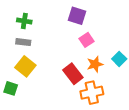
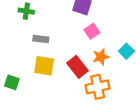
gray rectangle: (23, 42) -> (41, 39), moved
yellow square: (25, 66) -> (44, 66), moved, turned -30

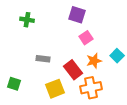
gray rectangle: (41, 39) -> (43, 59), moved
yellow square: (44, 66) -> (55, 89), moved, turned -30

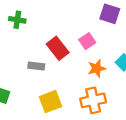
purple square: (77, 15) -> (110, 14), moved
red rectangle: (73, 70) -> (58, 48), moved

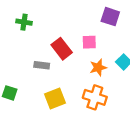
pink square: (87, 41) -> (89, 42), turned 32
orange cross: (93, 100) -> (95, 97), turned 30

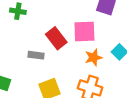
pink square: (89, 42) -> (84, 32), size x1.5

